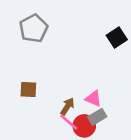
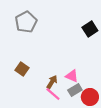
brown square: (28, 90) -> (22, 69), turned 32
red circle: (84, 126) -> (90, 97), moved

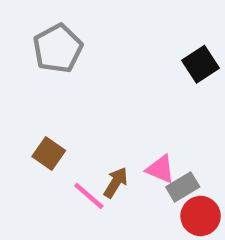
gray rectangle: (75, 90) -> (183, 187), moved
pink line: (53, 94) -> (89, 196), moved

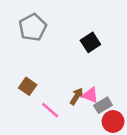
black square: (201, 64) -> (90, 42), moved
brown arrow: (116, 183) -> (77, 96), moved

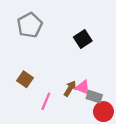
gray rectangle: (103, 105) -> (94, 97), turned 49
pink line: (50, 110) -> (46, 101), turned 72

